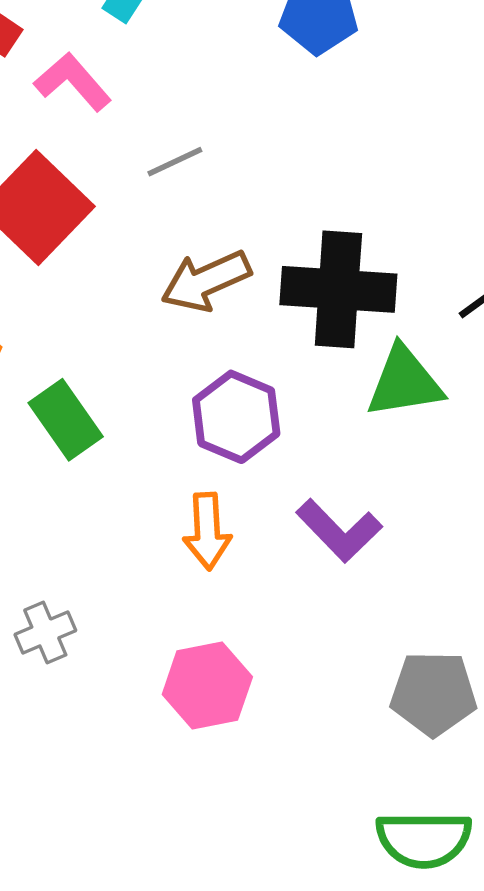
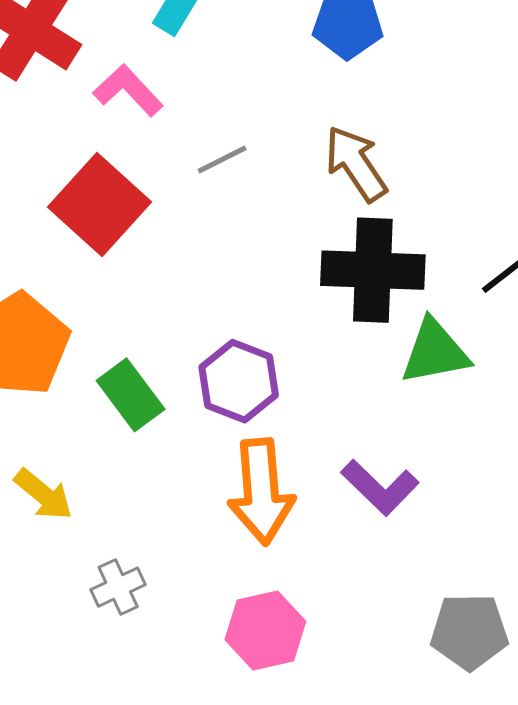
brown arrow: (206, 281) -> (356, 164), moved, turned 82
purple hexagon: (236, 417) -> (239, 381), moved
orange arrow: (207, 531) -> (261, 491), size x1.5

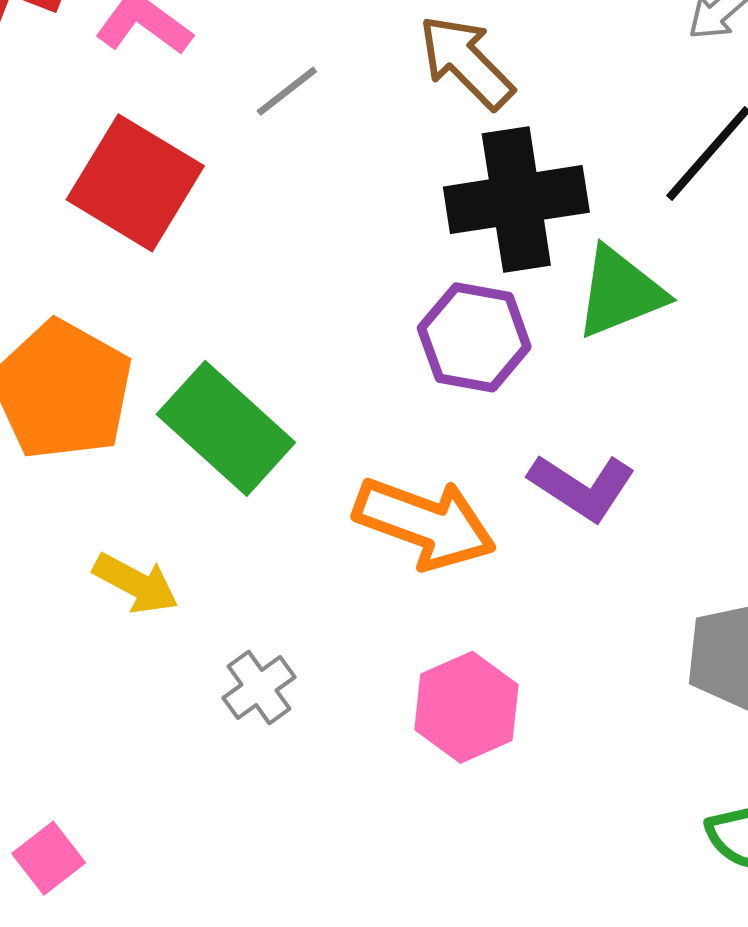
purple hexagon: (239, 381) -> (474, 337), moved
green rectangle: (131, 395) -> (226, 428), size x1.4
orange arrow: (261, 491) -> (425, 523), turned -54

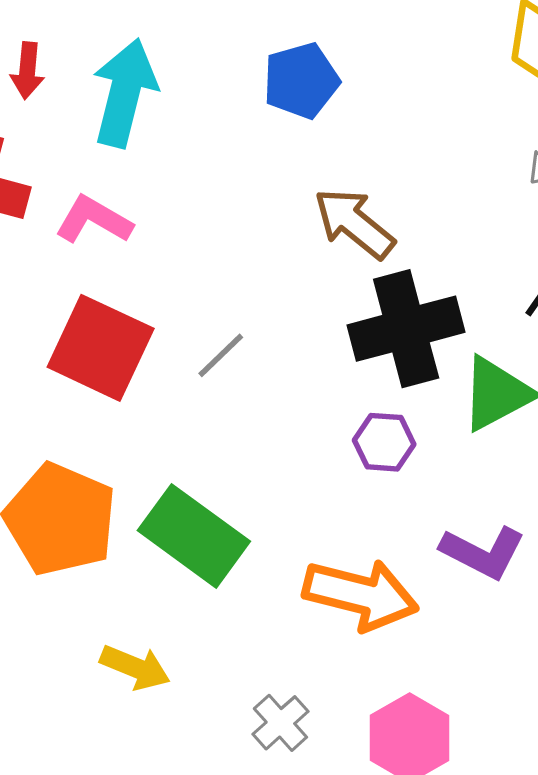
gray line: (287, 91) -> (221, 355), moved
purple hexagon: (474, 337) -> (384, 442), size x0.7
gray cross: (259, 688) -> (280, 723), moved

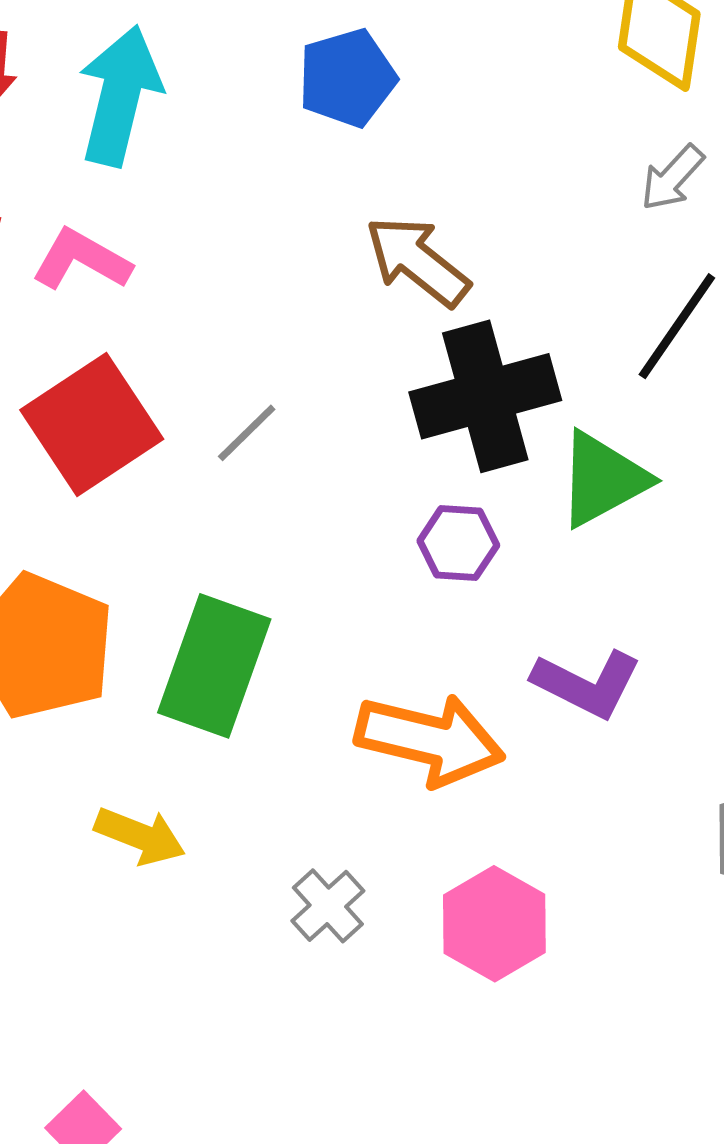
red square: (101, 348) -> (92, 424), turned 32
green rectangle: (194, 536) -> (214, 666), turned 74

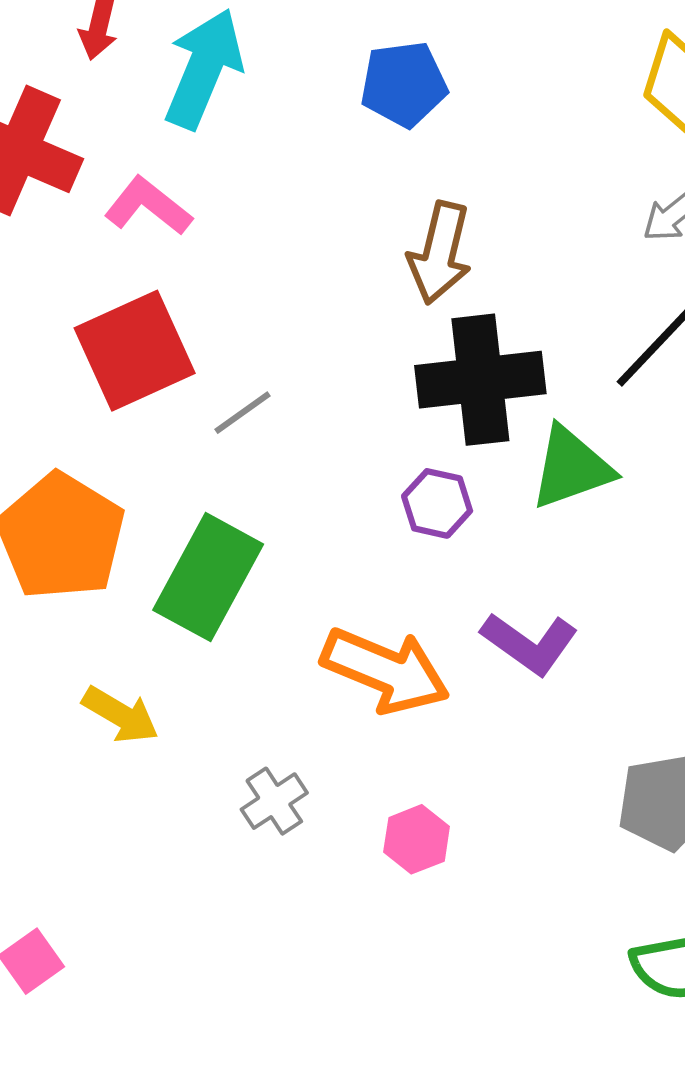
brown arrow: (417, 261) -> (440, 253), turned -124
gray line: (247, 433) -> (243, 413), moved
pink hexagon: (494, 924) -> (417, 839), size x0.7

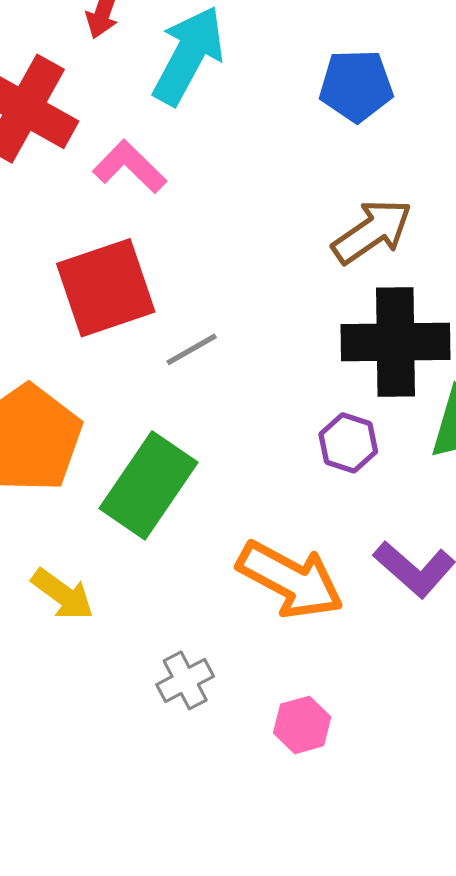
brown arrow: (440, 253) -> (372, 231), turned -144

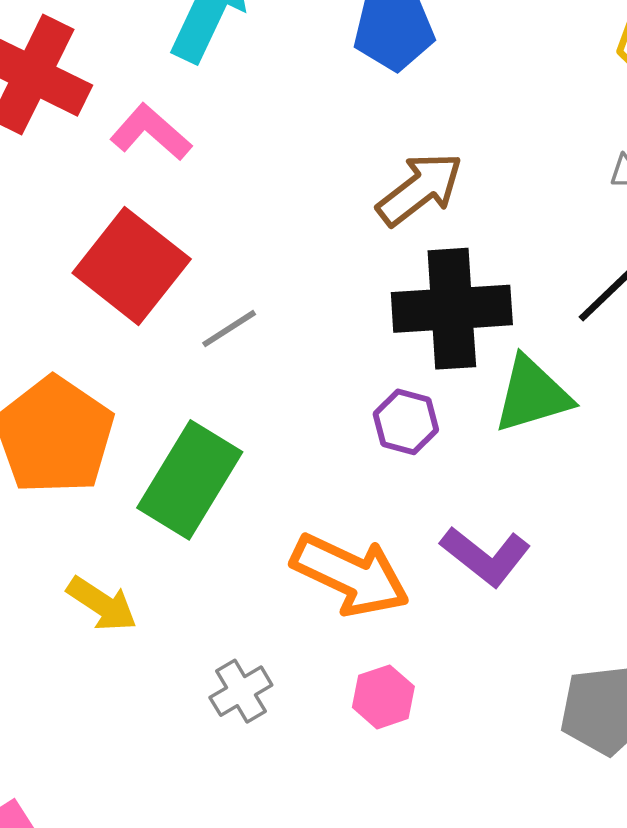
red square: (106, 288) -> (132, 266), turned -30
pink hexagon: (302, 725) -> (383, 697), moved

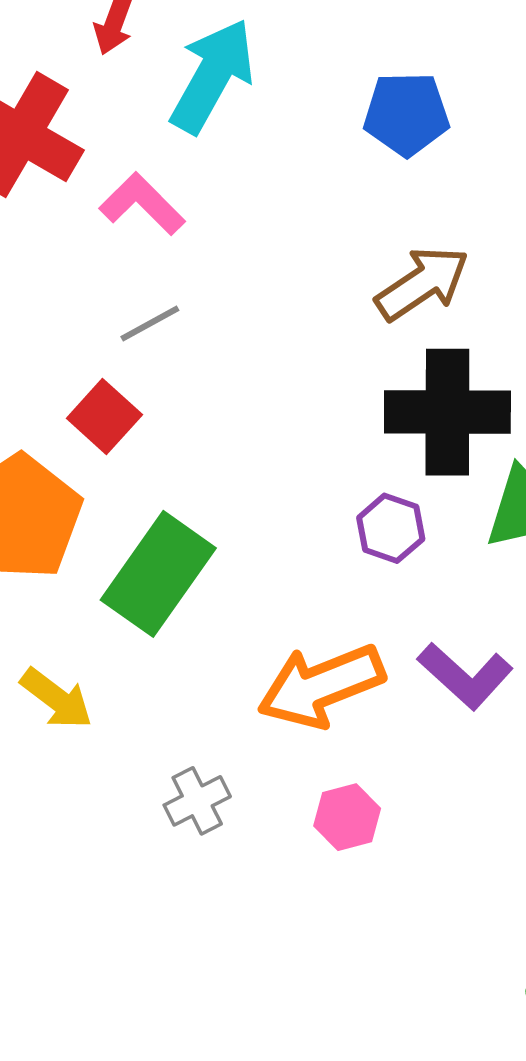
red square: (132, 266) -> (104, 416), moved, size x0.6
gray line: (229, 329) -> (150, 323), moved
orange arrow: (350, 575) -> (321, 686), turned 129

